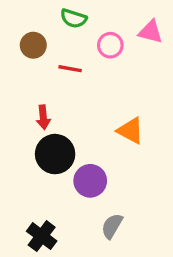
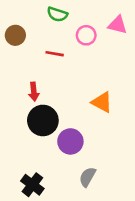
brown circle: (33, 45) -> (15, 35), moved

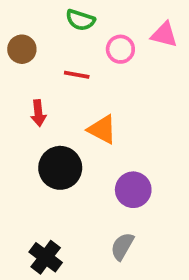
red arrow: (34, 92) -> (38, 113), moved
orange triangle: (102, 102) -> (102, 130), moved
purple circle: (70, 141) -> (133, 190), moved

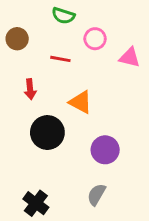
pink triangle: (164, 35) -> (130, 57), moved

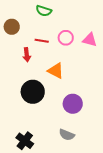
pink circle: (95, 39) -> (66, 38), moved
red arrow: (30, 89) -> (27, 55), moved
gray semicircle: (96, 195) -> (67, 135), turned -98

